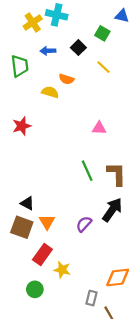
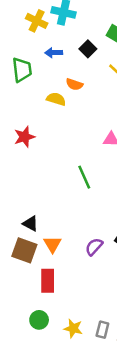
yellow cross: (33, 22) -> (37, 21), turned -30
green line: (87, 171) -> (84, 177), moved
red rectangle: (42, 255) -> (48, 281), turned -36
yellow star: (62, 270) -> (73, 328), moved

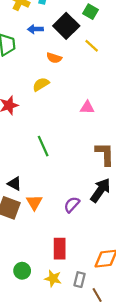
black square: (88, 49) -> (66, 26), size x1.6
yellow semicircle: (56, 99) -> (41, 84), moved, turned -49
green line: (84, 177) -> (43, 146), moved
red rectangle: (48, 281) -> (60, 249), moved

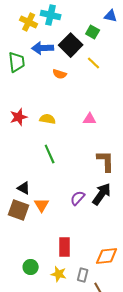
blue arrow: (35, 29) -> (43, 48), size x1.5
yellow semicircle: (41, 84) -> (48, 119), moved, turned 42
purple semicircle: (72, 205) -> (78, 198), moved

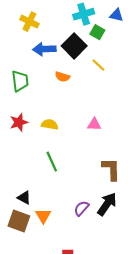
cyan cross: (51, 15) -> (84, 14), moved, turned -30
green trapezoid: (17, 62) -> (20, 81), moved

